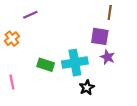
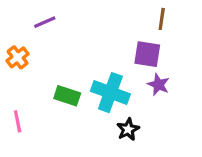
cyan cross: (75, 63) -> (110, 93), turned 30

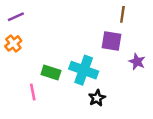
purple line: (45, 22) -> (16, 17), moved
purple star: (158, 85) -> (137, 62), moved
pink line: (18, 121) -> (33, 92), moved

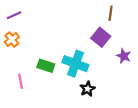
purple square: (111, 41) -> (101, 37), turned 30
pink line: (33, 92) -> (21, 81), moved

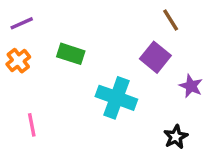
brown line: (111, 13) -> (171, 20), turned -40
green rectangle: (46, 66) -> (71, 54), moved
black star: (88, 89) -> (176, 137), moved

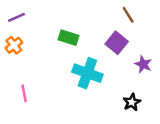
green rectangle: (71, 54) -> (68, 38), moved

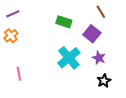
green rectangle: (68, 38) -> (64, 22), moved
purple star: (143, 64) -> (99, 58), moved
cyan cross: (87, 73) -> (69, 58), turned 30

